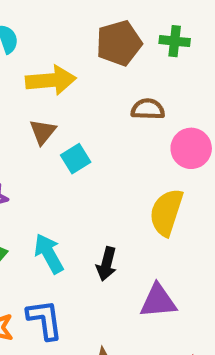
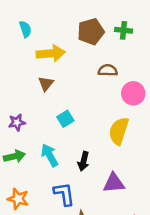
cyan square: (76, 159) -> (65, 119), moved
blue L-shape: (45, 320) -> (64, 194), moved

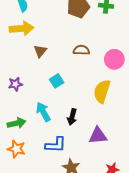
yellow arrow: (51, 53) -> (22, 28), moved
brown semicircle: (108, 70) -> (81, 50), moved
green arrow: (14, 156) -> (16, 123), moved
blue L-shape: (64, 194) -> (56, 145), turned 100

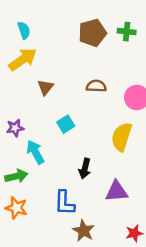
yellow arrow: (22, 28) -> (23, 59), turned -30
cyan arrow: (43, 112) -> (35, 152), moved
blue L-shape: (56, 145) -> (64, 203), turned 90

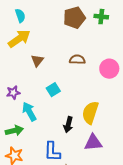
yellow semicircle: (122, 137) -> (90, 113), moved

